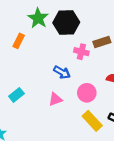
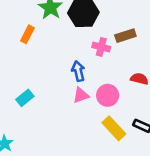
blue arrow: (62, 72) -> (78, 71), turned -133
pink triangle: (55, 99) -> (81, 95), moved

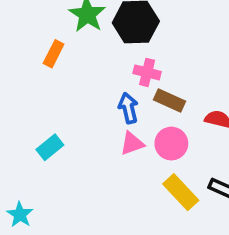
brown rectangle: (125, 36) -> (169, 101), moved, turned 42
pink cross: (101, 47) -> (147, 72), moved

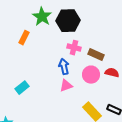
brown rectangle: (169, 101) -> (96, 55), moved
pink circle: (171, 144) -> (91, 75), moved

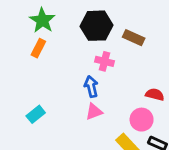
green star: (42, 17) -> (42, 20), moved
brown rectangle: (96, 55) -> (134, 38), moved
pink circle: (91, 75) -> (142, 120), moved

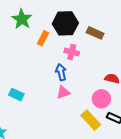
orange rectangle: (38, 48) -> (43, 38), moved
cyan rectangle: (36, 114) -> (16, 95), turned 64

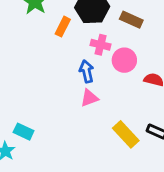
cyan rectangle: (16, 95) -> (24, 132), moved
pink circle: (101, 99) -> (124, 60), moved

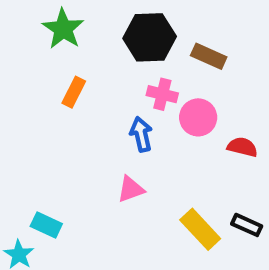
orange rectangle: (63, 27) -> (74, 92), moved
pink triangle: (89, 98) -> (131, 189), moved

